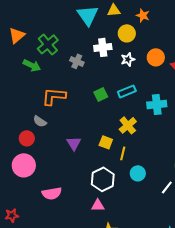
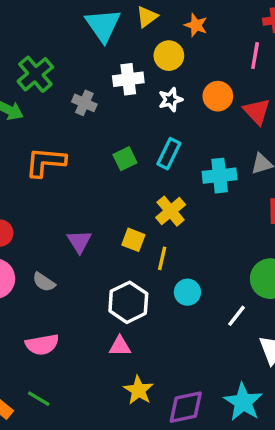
yellow triangle: (114, 10) -> (147, 17), turned -32
cyan rectangle: (127, 91) -> (169, 154), turned -42
gray semicircle: (40, 121) -> (44, 282), moved
pink semicircle: (52, 193) -> (42, 345), moved

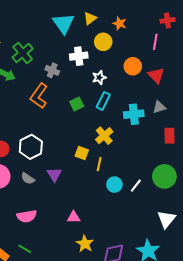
white star: (171, 100) -> (99, 78), moved
orange L-shape: (46, 162) -> (39, 96), moved, turned -60
purple triangle: (79, 241) -> (54, 174), moved
white hexagon: (128, 302) -> (31, 147), moved
white line: (236, 316) -> (136, 186), moved

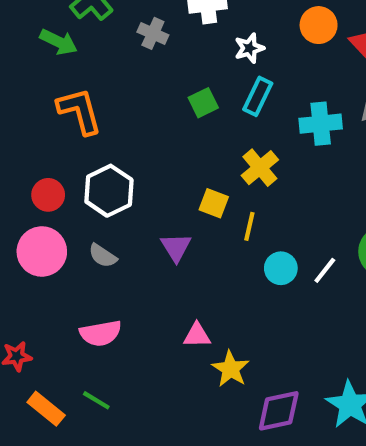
orange L-shape: (39, 96) -> (80, 111), moved, turned 130
purple triangle: (54, 174) -> (176, 247), moved
yellow star: (85, 244) -> (231, 369), moved

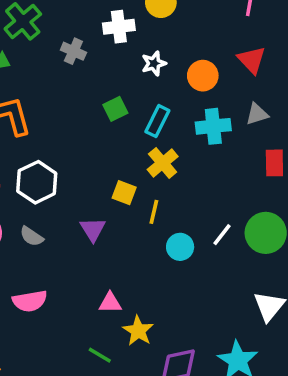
orange circle: (319, 25) -> (203, 76), moved
cyan rectangle: (258, 96) -> (157, 121), moved
white line: (325, 270) -> (222, 235), moved
green line: (96, 400) -> (100, 355), moved

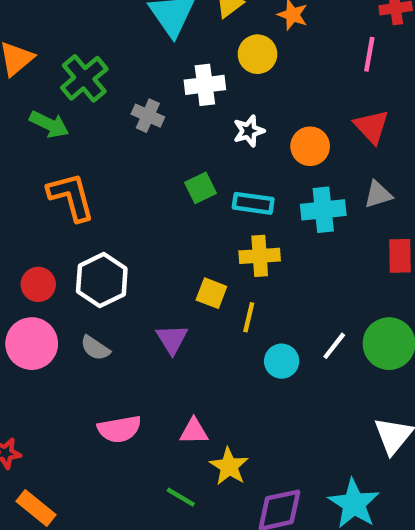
cyan rectangle: (157, 121) -> (253, 203), turned 72
yellow cross: (163, 163) -> (260, 256), turned 36
pink semicircle: (30, 301) -> (119, 429), moved

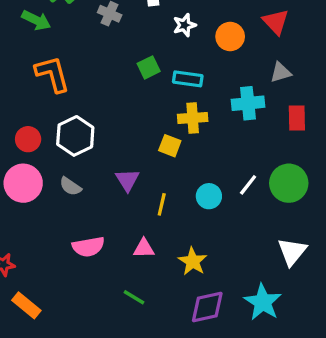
cyan cross: (323, 210) -> (248, 103), moved
yellow square: (211, 293) -> (170, 146), moved
yellow line: (249, 317) -> (162, 204), moved
yellow star: (229, 466) -> (193, 261), moved

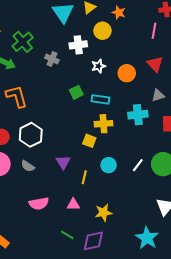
cyan circle: (209, 196) -> (109, 165), moved
yellow star: (193, 261) -> (103, 213), turned 30
purple diamond: (207, 307) -> (93, 241), moved

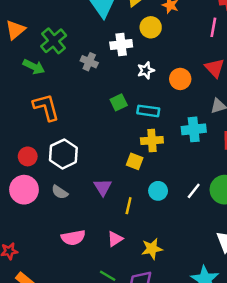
pink triangle: (73, 205) -> (115, 239), turned -32

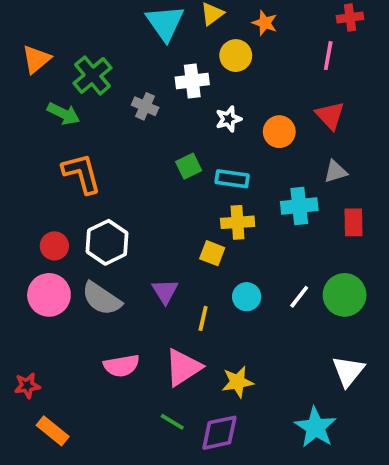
gray semicircle: (60, 192) -> (102, 299), size x1.6
pink triangle: (115, 239) -> (183, 367), size x1.6

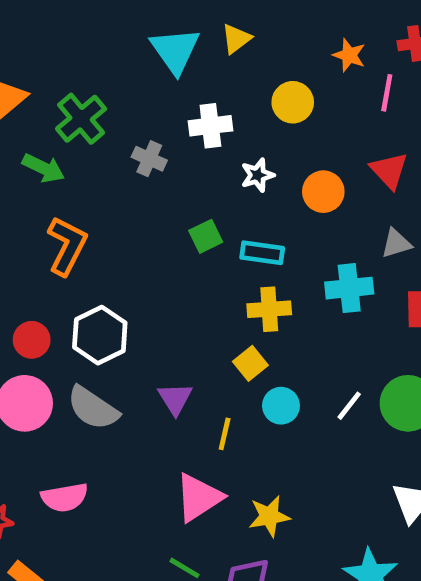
orange star: (265, 23) -> (349, 55), moved
yellow circle: (236, 56) -> (293, 102), moved
orange L-shape: (82, 173) -> (67, 246), turned 42
yellow square: (212, 253) -> (250, 363), moved, turned 30
pink semicircle: (121, 366) -> (65, 497), moved

